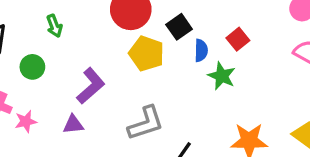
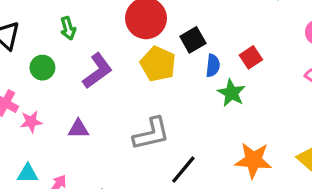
purple L-shape: (91, 86) -> (97, 71), moved

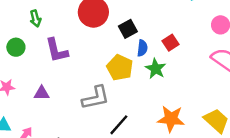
yellow pentagon: (158, 64) -> (120, 68), moved
purple L-shape: (97, 71) -> (57, 50), turned 112

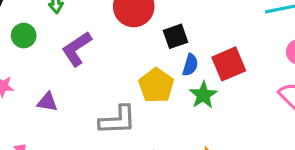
red square: (170, 43) -> (229, 64), size x1.5
purple L-shape: (57, 50) -> (77, 49), turned 60

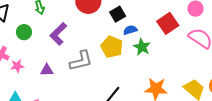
red square: (229, 64) -> (168, 23), moved
blue semicircle: (190, 65) -> (130, 30), turned -112
gray L-shape: (118, 120) -> (81, 61), moved

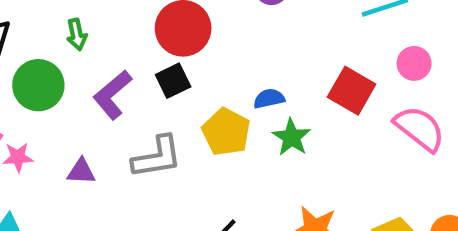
black square: (118, 14) -> (173, 81), moved
red square: (168, 23) -> (352, 91), turned -30
green circle: (24, 32) -> (38, 85), size x1.5

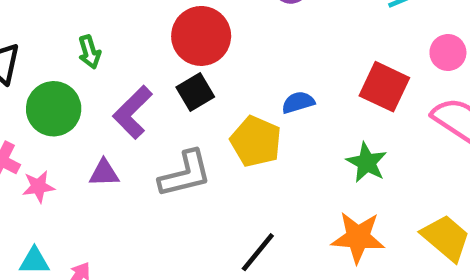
green star: (291, 137) -> (367, 163), moved
purple triangle: (81, 171) -> (104, 173), moved

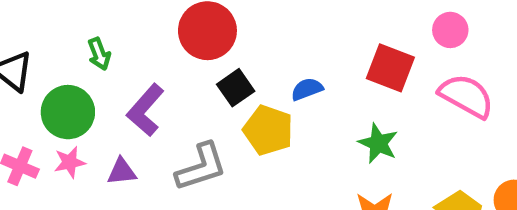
black square: (195, 92) -> (236, 88), moved
pink star: (38, 187) -> (70, 162), moved

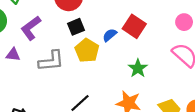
red square: (390, 68) -> (134, 26), moved
blue semicircle: (307, 89) -> (110, 35), turned -32

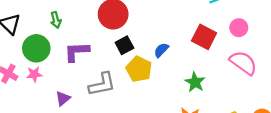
red square: (134, 26) -> (204, 37), moved
purple L-shape: (31, 28) -> (77, 52), turned 40
purple triangle: (13, 55) -> (63, 98), moved, turned -40

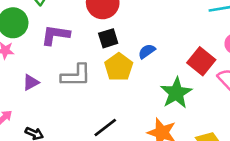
red square: (204, 37) -> (201, 61), moved
green star: (195, 82) -> (176, 93), size x1.4

